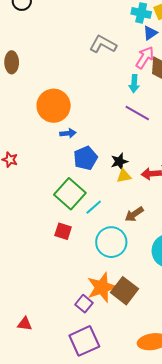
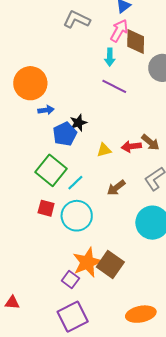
black star: (119, 161) -> (78, 123), moved
cyan circle: (111, 242) -> (77, 216), moved

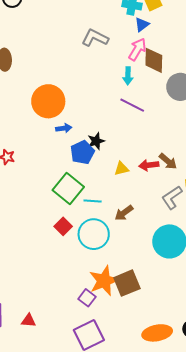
cyan line: (75, 183) -> (93, 201), turned 48
brown arrow: (116, 188) -> (124, 213), moved
red square: (46, 208) -> (63, 226), turned 30
brown square: (110, 264) -> (127, 283), turned 32

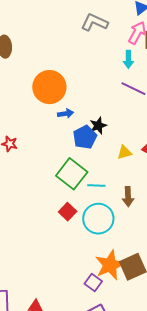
brown arrow: (124, 213) -> (128, 197), turned -54

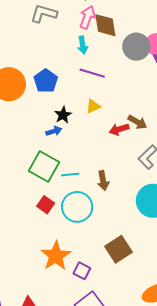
blue arrow: (66, 114) -> (54, 131), moved
blue pentagon: (85, 137) -> (46, 81), moved
yellow triangle: (124, 152) -> (93, 106), moved
orange star: (110, 265) -> (56, 256), moved

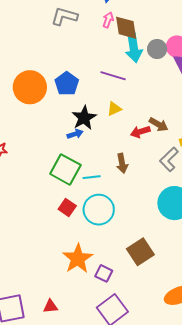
pink arrow: (87, 17) -> (108, 20), size x0.7
cyan arrow: (83, 45) -> (134, 48), moved, size x1.6
gray circle: (136, 47) -> (157, 49), size x0.7
black star: (63, 115) -> (84, 118), size x1.4
brown arrow: (103, 181) -> (122, 163), moved

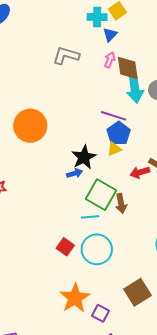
blue pentagon: (67, 84) -> (119, 133), moved
green square: (65, 169) -> (101, 195), moved

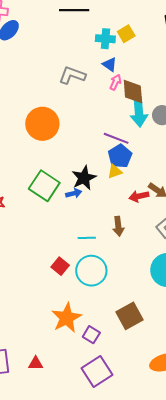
blue triangle: (110, 35) -> (110, 65), moved, turned -42
orange circle: (30, 126) -> (42, 124), moved
green square: (101, 195) -> (44, 186), moved

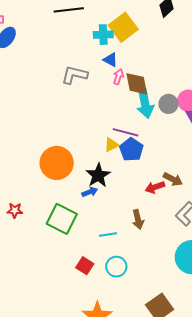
yellow square: (126, 34) -> (123, 27), size x1.6
orange circle: (42, 124) -> (57, 163), moved
yellow triangle: (115, 171) -> (111, 145), moved
green square: (44, 186) -> (62, 219), moved
cyan circle: (91, 271) -> (116, 267), size x0.7

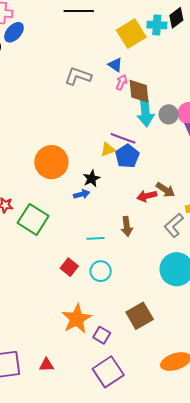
cyan cross: (103, 35) -> (157, 25), moved
black star: (98, 175) -> (92, 179), size x0.7
green square: (62, 219) -> (33, 219), moved

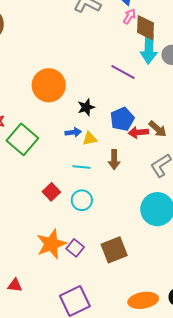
yellow triangle: (108, 149) -> (90, 139), moved
blue pentagon: (127, 156) -> (122, 119), moved
blue arrow: (82, 194) -> (73, 132), moved
purple square: (102, 335) -> (75, 248), moved

